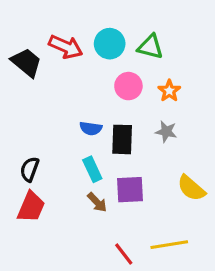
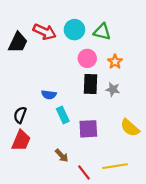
black trapezoid: (26, 62) -> (18, 42), turned 75
blue semicircle: (91, 128) -> (49, 95), moved
black rectangle: (122, 139) -> (90, 84), moved
brown arrow: (97, 202) -> (62, 155), moved

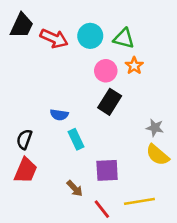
black trapezoid: (18, 42) -> (22, 26), moved
orange star: (115, 62) -> (134, 66), moved
black rectangle: (90, 84) -> (110, 102), turned 30
gray star: (113, 89) -> (155, 128), moved
purple square: (88, 129) -> (107, 170), moved

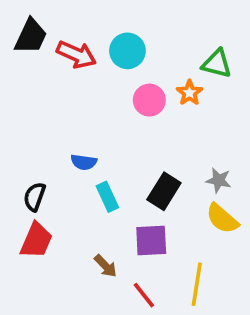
green triangle: (124, 38) -> (217, 64), moved
black rectangle: (110, 102) -> (164, 191), moved
yellow line: (139, 201) -> (197, 284), turned -72

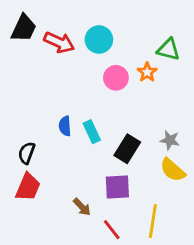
blue semicircle: (84, 162) -> (65, 126), turned 78
cyan rectangle: (107, 197) -> (92, 132), moved

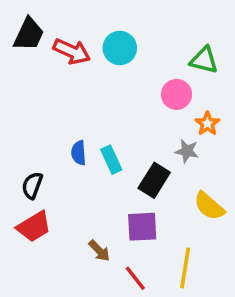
orange star: (147, 72) -> (207, 124), moved
pink circle: (116, 78) -> (177, 94), moved
gray star: (170, 140) -> (187, 151), moved
red trapezoid: (28, 187) -> (34, 227), turned 36

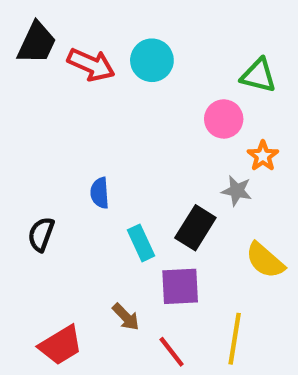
cyan rectangle: (111, 160) -> (141, 243), moved
red trapezoid: (34, 227) -> (61, 345), moved

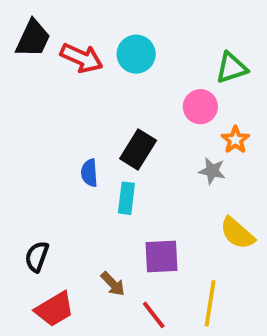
green triangle: (259, 75) -> (232, 68), turned -32
black rectangle: (195, 228) -> (138, 150), moved
black semicircle: (41, 234) -> (37, 257), moved
cyan rectangle: (141, 243) -> (126, 198), moved, turned 32

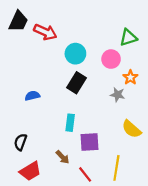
cyan circle: (136, 54) -> (75, 54), moved
blue semicircle: (89, 173) -> (32, 96), moved, turned 80
cyan rectangle: (126, 198) -> (70, 123), moved

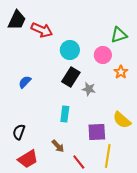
gray star: (117, 95) -> (89, 89), moved
blue semicircle: (32, 96) -> (25, 82), moved, turned -32
purple square: (89, 142) -> (97, 132), moved

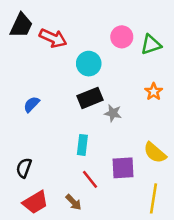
pink circle: (103, 55) -> (122, 37), moved
black rectangle: (71, 77) -> (90, 98), turned 36
brown arrow: (58, 146) -> (73, 202), moved
yellow line: (108, 156) -> (154, 198), moved
red line: (79, 162) -> (90, 179), moved

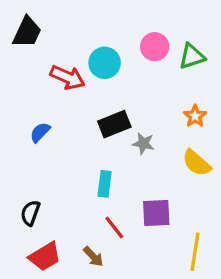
red arrow: (53, 38) -> (67, 77), moved
cyan circle: (89, 64) -> (105, 63), moved
yellow semicircle: (155, 153) -> (197, 163), moved

